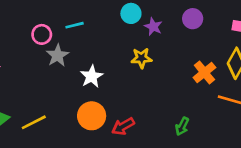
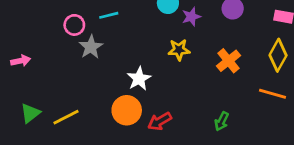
purple star: (153, 27) -> (191, 17), turned 30
orange cross: (204, 72) -> (229, 61), moved
white star: (92, 76) -> (139, 79), moved

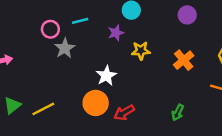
purple star: (191, 17) -> (116, 33), moved

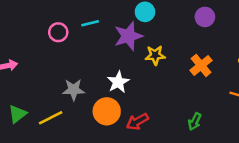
purple star: (116, 33) -> (128, 36), size x1.6
gray star: (65, 48) -> (74, 90), moved, turned 30

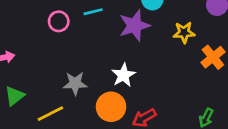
yellow star: (155, 55) -> (184, 32), moved
green triangle: (17, 114) -> (15, 96), moved

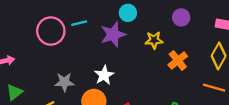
pink circle: (59, 21) -> (51, 31), size x1.6

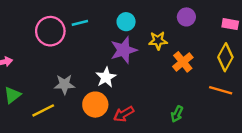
cyan circle: (128, 13) -> (126, 22), moved
purple star: (113, 34) -> (124, 50), moved

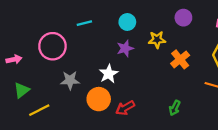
pink circle: (50, 31) -> (52, 46), moved
purple star: (124, 50) -> (125, 48), size x0.7
yellow line: (43, 110) -> (39, 110), moved

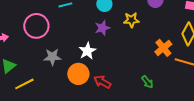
orange cross: (180, 59) -> (163, 48), moved
red arrow: (125, 108) -> (102, 82), turned 60
green arrow: (175, 108) -> (147, 82), turned -64

